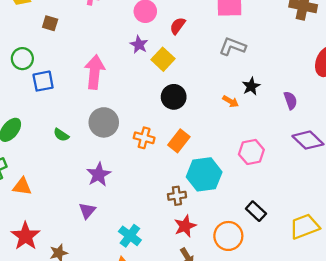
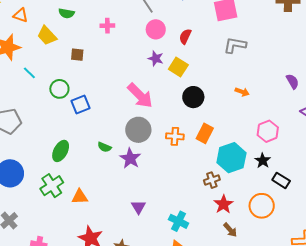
pink arrow: (95, 72) -> (140, 96), moved, turned 140
black star: (251, 86) -> (263, 161), moved
purple star: (99, 175) -> (130, 158), moved

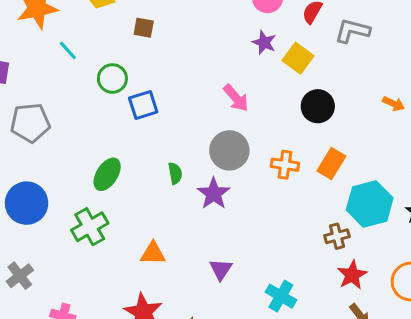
gray L-shape: (235, 45) -> (352, 31), moved
pink arrow: (140, 96) -> (236, 98), size x0.7
green semicircle: (104, 147) -> (175, 173), turned -128
orange triangle: (80, 197) -> (153, 253), moved

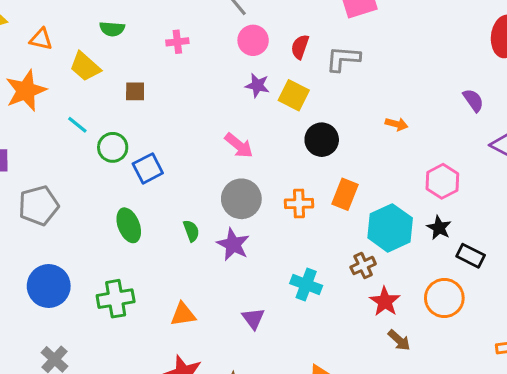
cyan line: (68, 50) -> (77, 125), moved
green ellipse: (107, 174) -> (129, 225), moved, turned -44
green cross: (90, 227) -> (116, 299), turned 30
cyan cross: (281, 296) -> (306, 285), moved

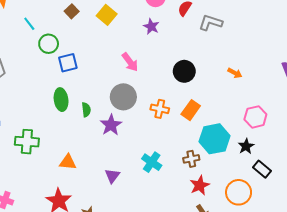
brown square: (135, 91) -> (72, 11), turned 32
yellow square: (294, 95) -> (107, 15), moved
green ellipse: (129, 225) -> (61, 100), moved

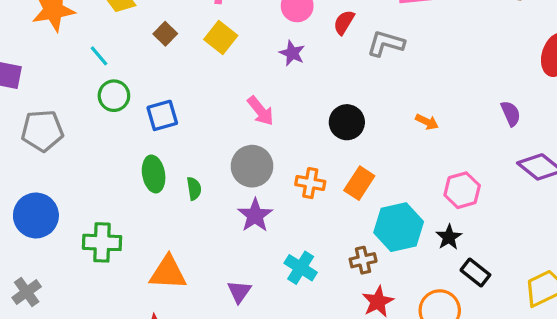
green circle: (49, 44) -> (114, 96), moved
purple star: (111, 125) -> (255, 215), moved
orange triangle: (68, 162) -> (168, 273), size x1.4

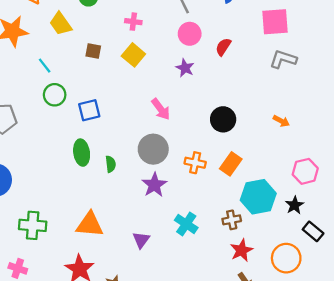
brown square: (165, 34) -> (93, 51), turned -35
gray L-shape: (386, 43) -> (283, 59), moved
green cross: (102, 242) -> (33, 225), moved

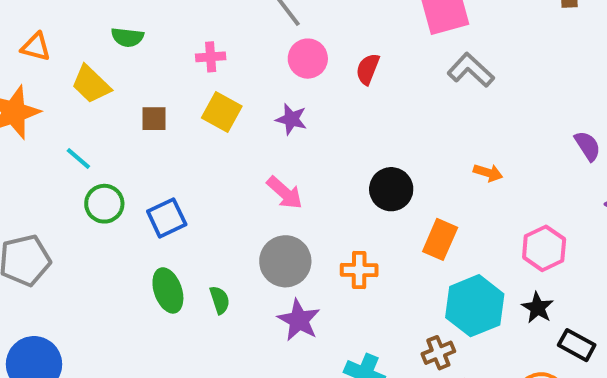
gray L-shape: (283, 59) -> (471, 70), turned 36
purple star: (185, 68) -> (291, 119), moved
orange rectangle: (231, 164) -> (440, 239), moved

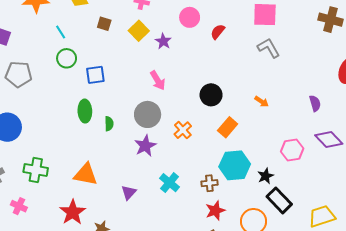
purple star: (291, 119) -> (163, 41), moved
pink hexagon: (544, 248) -> (292, 150), moved
orange cross: (359, 270) -> (183, 130), turned 30
black rectangle: (577, 345) -> (279, 200), size x1.4

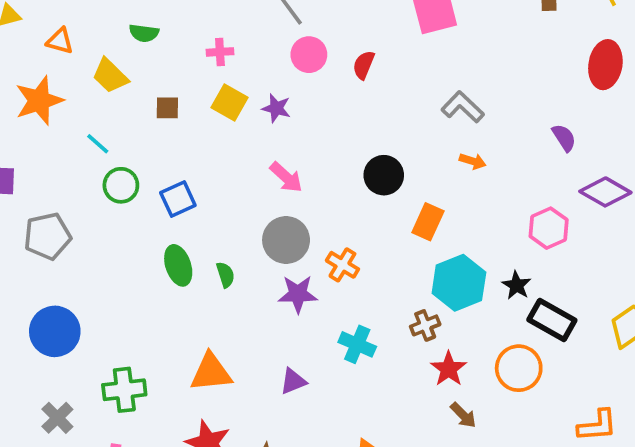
gray L-shape: (269, 48) -> (463, 107), moved
orange cross: (183, 130) -> (342, 265), moved
purple star: (145, 146) -> (298, 294), turned -30
purple triangle: (129, 192) -> (293, 381), turned 42

